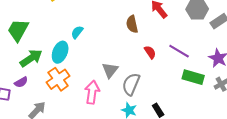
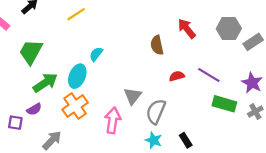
red semicircle: (150, 52) -> (177, 76), turned -72

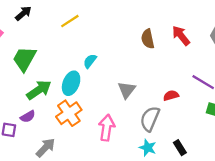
brown semicircle: (157, 45) -> (148, 39), moved
red semicircle: (177, 76) -> (171, 95), moved
gray triangle: (133, 96) -> (127, 90), moved

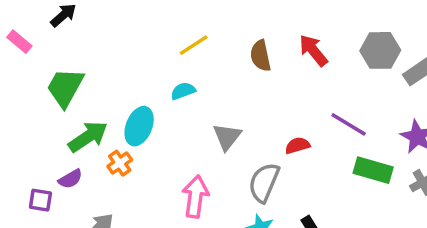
yellow line: (70, 21) -> (194, 45), moved
cyan semicircle: (90, 61) -> (183, 91), moved, turned 32
orange cross: (69, 113) -> (120, 163), moved, size x0.6

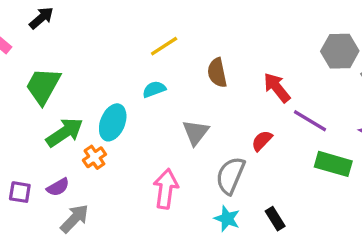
red arrow: (313, 50) -> (277, 88), moved
brown semicircle: (261, 56) -> (217, 73), moved
red semicircle: (297, 145) -> (262, 141), turned -30
purple semicircle: (70, 179) -> (58, 187), moved

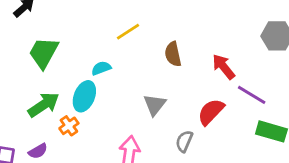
green trapezoid: (43, 86) -> (44, 53), moved
cyan semicircle: (154, 89) -> (101, 68), moved
red semicircle: (262, 141) -> (211, 112), size x1.5
gray semicircle: (230, 175) -> (184, 141), size x0.7

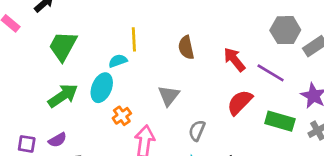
yellow line: (128, 32) -> (134, 39), moved, turned -60
purple line: (252, 95) -> (271, 73), moved
red semicircle: (211, 112) -> (240, 102), moved
orange cross: (69, 126) -> (122, 116), moved

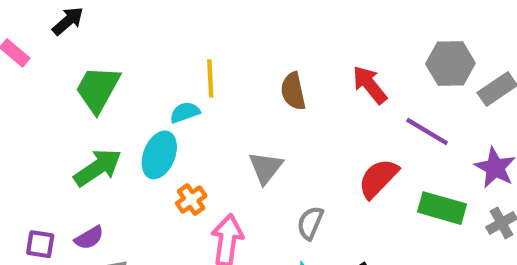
red arrow: (234, 60) -> (370, 85), moved

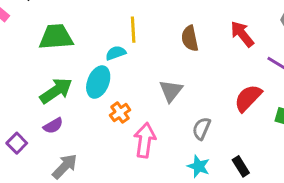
green trapezoid: (98, 89) -> (56, 37), turned 57
purple semicircle: (89, 238) -> (53, 126), moved
purple square: (40, 244) -> (17, 143), turned 36

